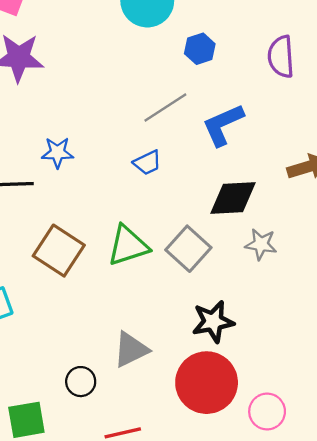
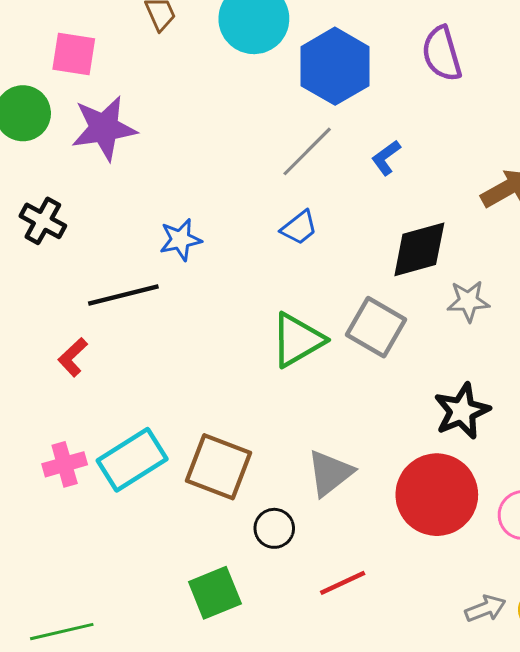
blue hexagon: (200, 49) -> (335, 66), size x1.8
blue L-shape: (223, 125) -> (386, 158), size x0.6
brown square: (59, 251) -> (218, 467), moved
black star: (213, 322) -> (462, 411), moved

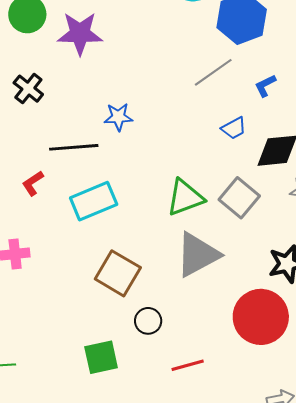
blue trapezoid: (299, 228) -> (234, 128), moved
cyan rectangle: (132, 460) -> (94, 201), moved
gray triangle: (330, 473) -> (198, 255), moved, size x1.4

